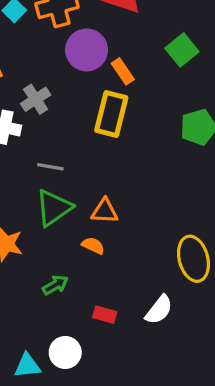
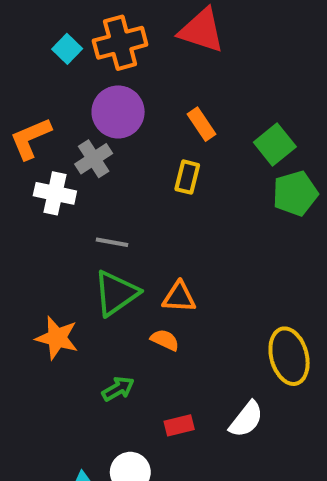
purple circle: (87, 50) -> (118, 112), moved
green square: (182, 50) -> (275, 145), moved
yellow rectangle: (111, 114) -> (187, 177), size x0.6
red rectangle: (105, 315) -> (179, 425), turned -30

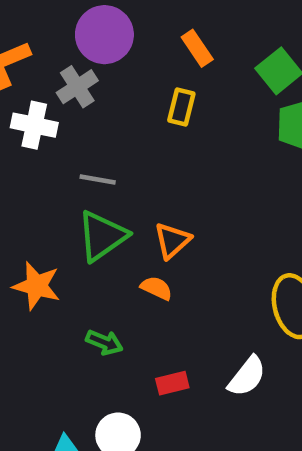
orange triangle: (179, 297) -> (172, 241), turned -45
green arrow: (118, 389) -> (104, 342), turned 52

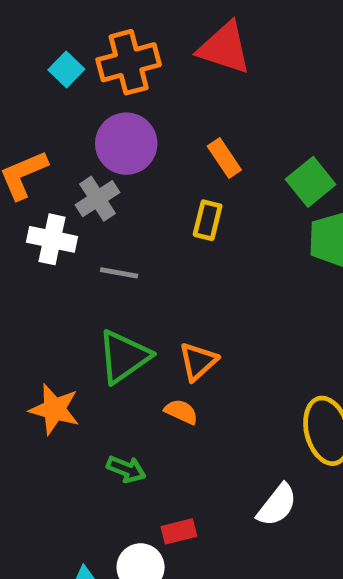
gray line: (98, 179) -> (119, 273), moved
red rectangle: (172, 383) -> (179, 531), moved

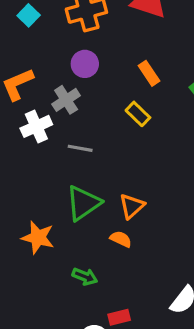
cyan square: (66, 69) -> (29, 15), moved
purple circle: (126, 144) -> (85, 64), size x0.7
yellow rectangle: (208, 220) -> (138, 114), turned -60
white cross: (52, 239) -> (36, 126), turned -36

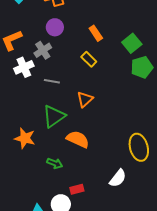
orange triangle: (132, 206) -> (85, 99), moved
orange semicircle: (121, 239) -> (78, 139), size x1.6

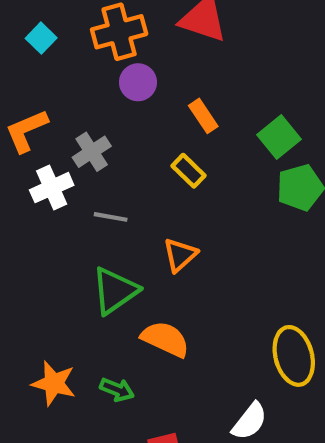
purple circle: (55, 27) -> (138, 82), moved
orange star: (25, 138) -> (54, 383), moved

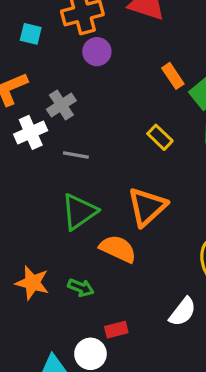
cyan square: (41, 38) -> (31, 34), moved, turned -30
orange rectangle: (203, 116) -> (173, 76), moved
yellow rectangle: (188, 171) -> (160, 137), moved
orange triangle: (180, 255) -> (147, 207), moved, size x1.5

